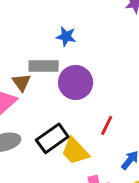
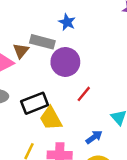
red line: (107, 125) -> (84, 94), moved

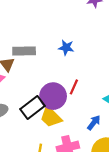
blue star: (67, 22) -> (66, 48), moved
purple circle: (65, 62) -> (53, 96), moved

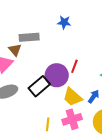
blue star: (66, 48) -> (64, 22), moved
yellow trapezoid: (51, 117) -> (72, 97), moved

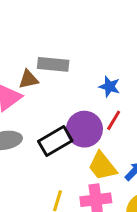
blue star: (64, 22) -> (109, 87), moved
brown triangle: (15, 50) -> (28, 79), turned 48

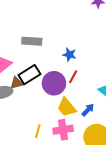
brown triangle: (28, 79) -> (16, 83), moved
black rectangle: (55, 141) -> (29, 75), moved

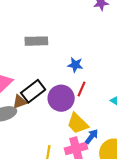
gray rectangle: (32, 41) -> (36, 41), moved
blue arrow: (88, 110) -> (92, 137), moved

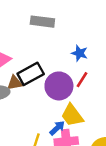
blue arrow: (92, 137) -> (57, 128), moved

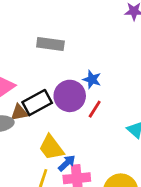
purple circle: (59, 86) -> (70, 96), moved
yellow trapezoid: (72, 115) -> (51, 148), moved

